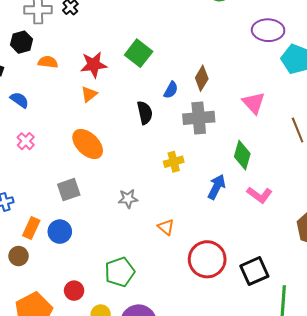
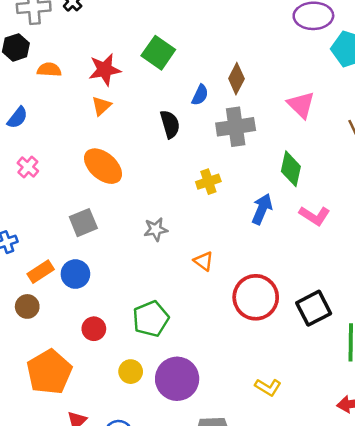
blue semicircle: (19, 100) -> (17, 118), turned 96
orange rectangle: (31, 228) -> (41, 272), turned 35
red circle: (74, 291) -> (94, 329), moved

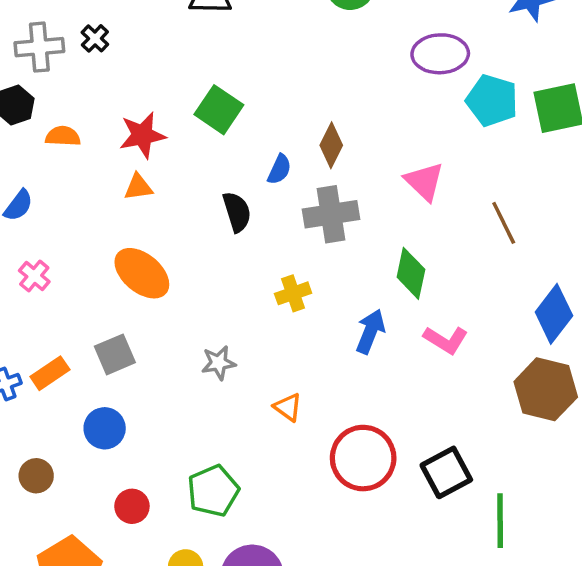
orange triangle: (101, 106) -> (138, 187), turned 35
orange rectangle: (41, 272) -> (50, 373), moved

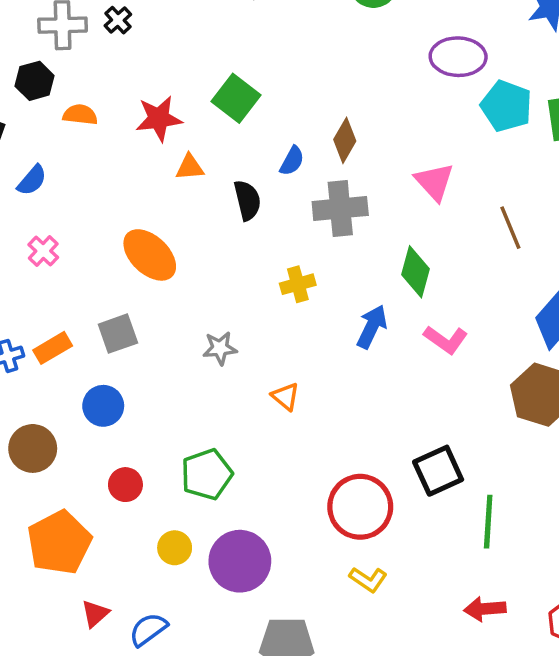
orange triangle: (138, 187) -> (190, 167), moved
red circle: (363, 458) -> (360, 507), moved
brown circle: (36, 476) -> (33, 448), size x1.4

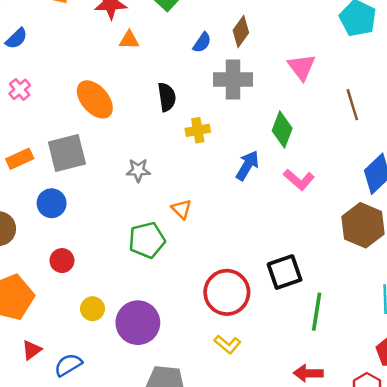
black semicircle: (247, 200) -> (167, 97), moved
gray square: (118, 334) -> (67, 153), size x1.4
green pentagon: (207, 474) -> (147, 240), moved

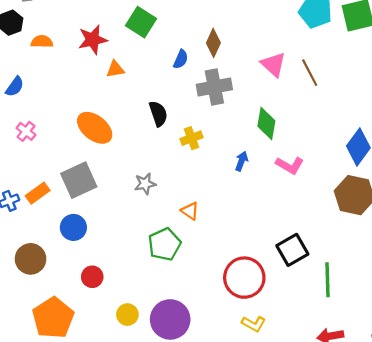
brown line: (352, 105) -> (310, 73), moved
blue arrow: (247, 165) -> (241, 161), size x0.7

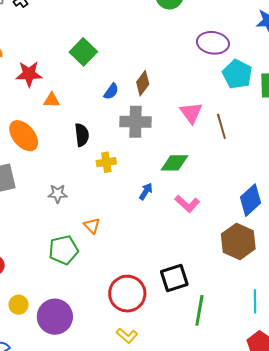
red star: (93, 40) -> (29, 74), moved
orange triangle: (115, 69) -> (52, 100), moved
green diamond: (266, 123) -> (174, 163), turned 68

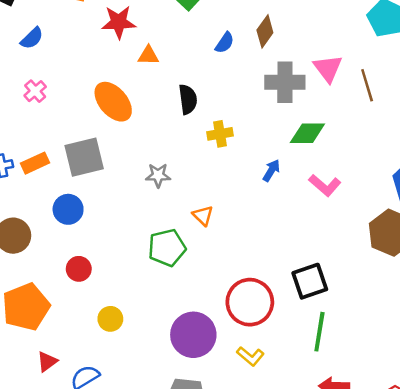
gray cross: (136, 122) -> (285, 82), moved
green line: (199, 310) -> (319, 332), moved
purple circle: (55, 317) -> (193, 335), moved

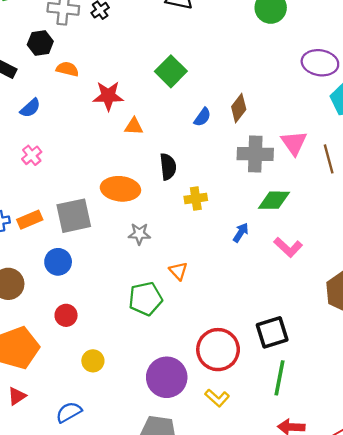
orange ellipse: (113, 102) -> (120, 189), moved, turned -45
red triangle: (47, 362) -> (17, 396), moved

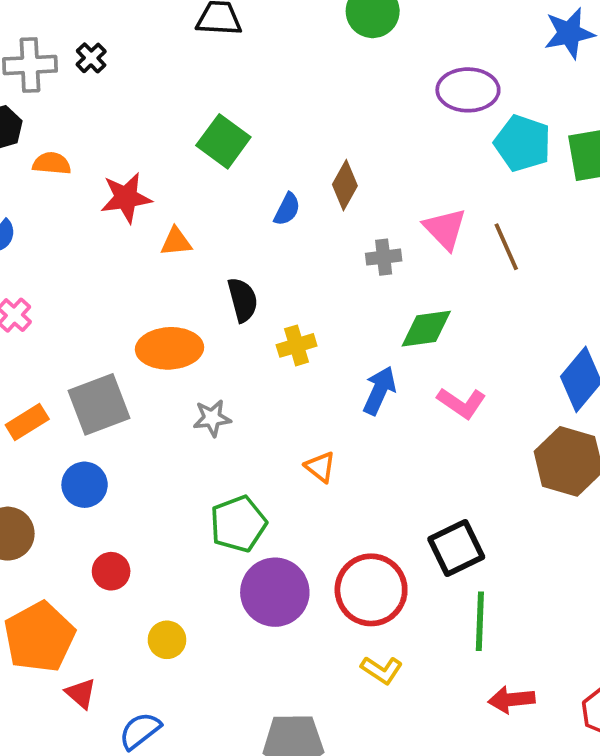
gray cross: (255, 154) -> (384, 257), size x0.6
blue arrow: (241, 233) -> (379, 391), size x1.4
orange triangle: (178, 271) -> (320, 467), moved
purple circle: (167, 377) -> (275, 592), moved
red triangle: (17, 396) -> (81, 693), moved, turned -36

